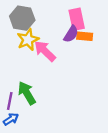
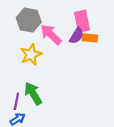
yellow star: (28, 40) -> (31, 55), moved
pink arrow: (45, 51) -> (51, 35), moved

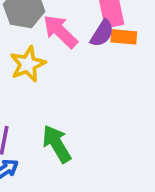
green arrow: (33, 93) -> (57, 144), moved

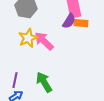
pink arrow: (60, 31) -> (44, 41), moved

